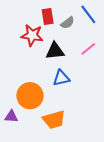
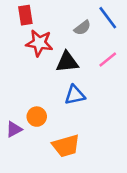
red rectangle: (48, 17) -> (25, 15), moved
orange circle: (30, 96) -> (37, 117), size x0.6
purple triangle: (11, 117) -> (14, 129), moved, turned -32

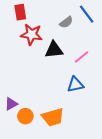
pink line: (108, 59) -> (82, 57), moved
blue triangle: (75, 95) -> (75, 85), moved
orange circle: (37, 117) -> (25, 116), moved

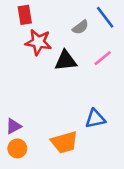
pink line: (82, 57) -> (103, 58), moved
blue triangle: (75, 85) -> (95, 119), moved
orange circle: (25, 116) -> (17, 148), moved

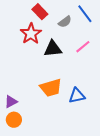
red rectangle: (25, 15) -> (40, 12), moved, turned -35
red star: (38, 42) -> (31, 34), turned 30
orange trapezoid: (64, 142) -> (51, 88), moved

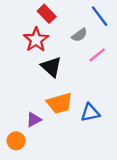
gray semicircle: (65, 22) -> (80, 35), moved
black triangle: (53, 49) -> (51, 67), moved, turned 48
purple triangle: (11, 102) -> (34, 120), moved

